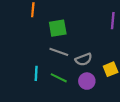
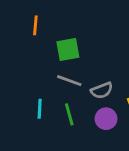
green line: (59, 78) -> (69, 114), turned 49

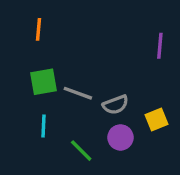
green square: (68, 49) -> (43, 82), moved
green line: (69, 114) -> (81, 151), moved, turned -30

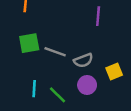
purple line: (160, 46) -> (98, 16), moved
cyan line: (43, 126) -> (34, 89), moved

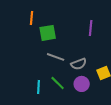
green square: (29, 43) -> (48, 33), moved
green line: (57, 95) -> (58, 83), moved

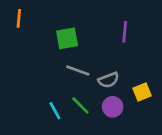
orange line: (32, 18) -> (19, 18), moved
cyan line: (39, 87) -> (55, 111), turned -32

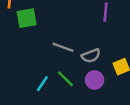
green square: (67, 38) -> (27, 18), moved
cyan line: (55, 111) -> (42, 84), turned 63

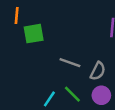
gray semicircle: (91, 56) -> (98, 71), turned -42

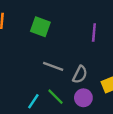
green square: (34, 34) -> (40, 27), moved, turned 30

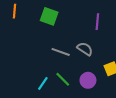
gray semicircle: (80, 74) -> (85, 49), moved, turned -84

